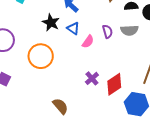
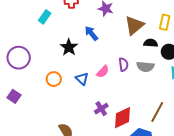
blue triangle: (73, 28) -> (82, 79), moved
orange circle: (41, 56) -> (54, 79), size x0.6

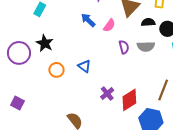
black star: (69, 47) -> (45, 43), moved
pink semicircle: (103, 72) -> (109, 25), moved
purple square: (14, 96) -> (17, 103), moved

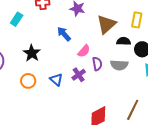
pink semicircle: (109, 25) -> (84, 51), moved
black star: (45, 43) -> (32, 53), moved
purple cross: (107, 94) -> (79, 75), moved

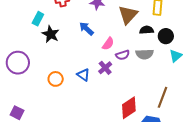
black star: (32, 53) -> (51, 34), moved
purple semicircle: (97, 64) -> (123, 55), turned 88

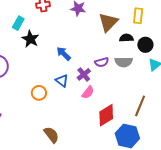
blue arrow: (86, 29) -> (64, 54), moved
pink semicircle: (108, 44) -> (88, 92), moved
orange circle: (56, 79) -> (39, 93), moved

